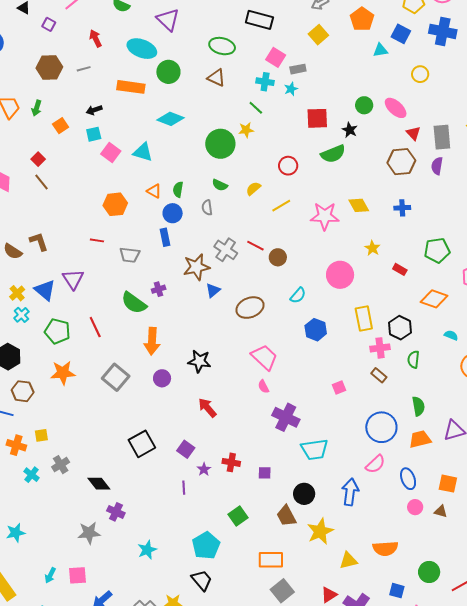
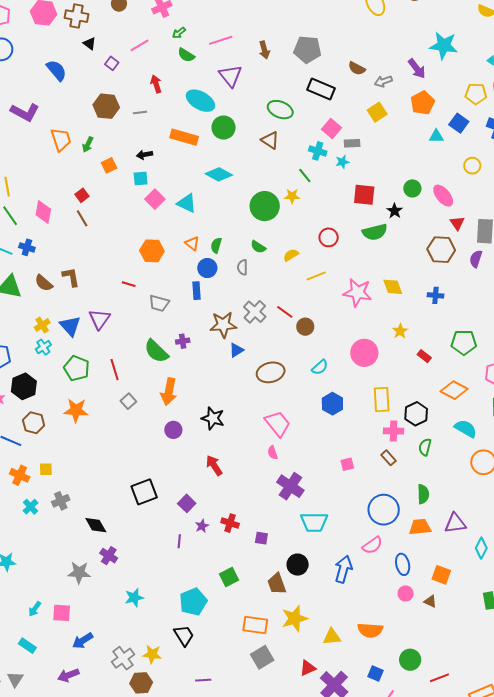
cyan semicircle: (451, 335) -> (466, 429), size x1.6
gray square: (116, 377) -> (128, 401), moved, size x0.6
yellow star: (320, 531) -> (295, 618), moved

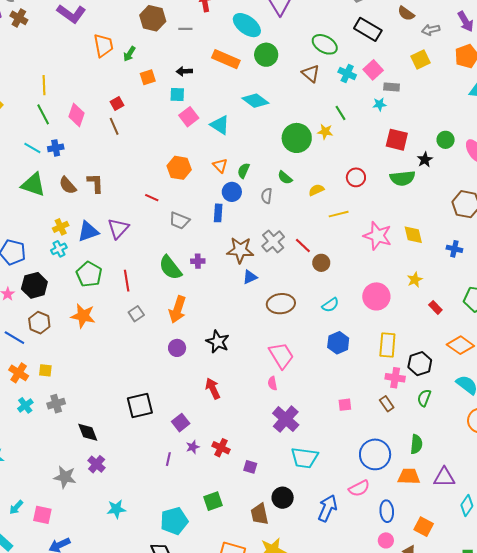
cyan cross: (318, 151) -> (347, 73), moved
blue cross: (27, 247) -> (56, 148), turned -35
blue triangle: (70, 326) -> (88, 232), turned 45

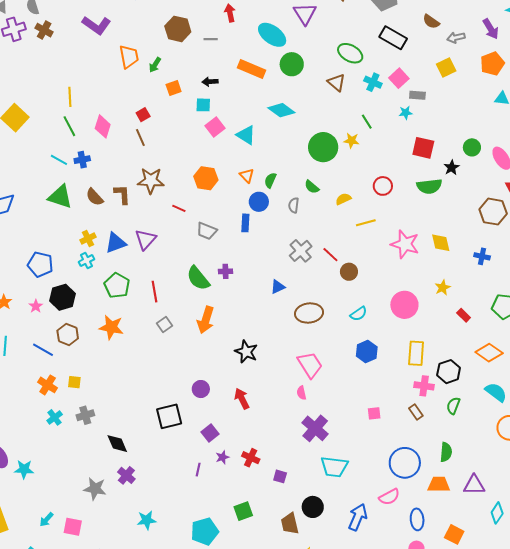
brown star: (240, 250) -> (151, 181), moved
purple circle: (177, 348) -> (201, 389), moved

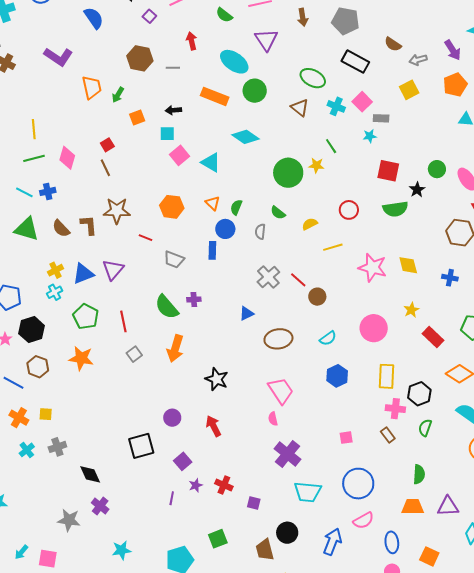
green line: (69, 126) -> (34, 158), turned -75
red rectangle: (464, 315) -> (433, 337), size x1.5
blue circle: (405, 463) -> (358, 484), moved

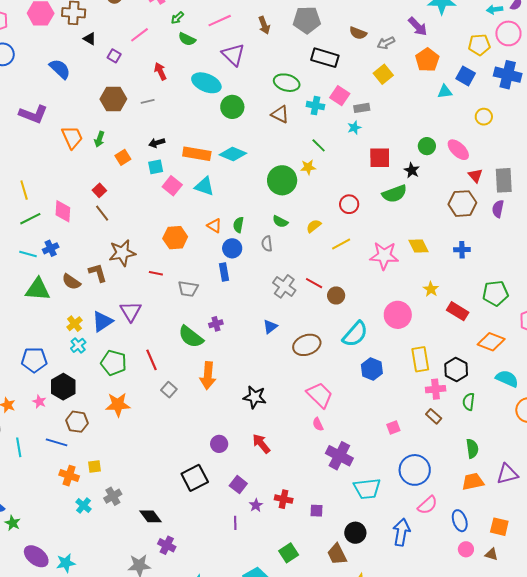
orange rectangle: (215, 96) -> (197, 154), moved
cyan semicircle: (328, 338) -> (355, 334), size x1.6

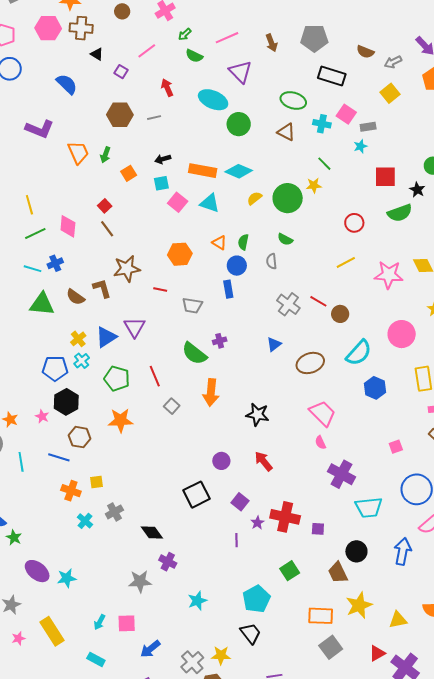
yellow semicircle: (314, 226) -> (254, 198), moved
blue pentagon: (34, 360) -> (55, 368), moved
red cross: (284, 499) -> (285, 517), size x1.6

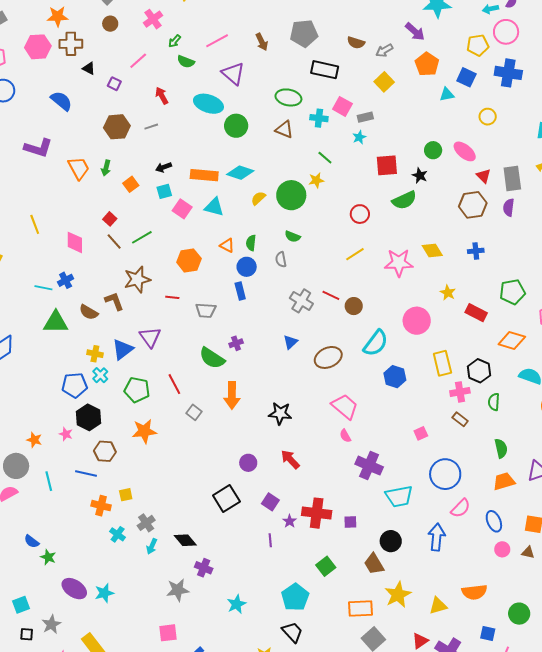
green line: (35, 233) -> (142, 237), moved
yellow cross: (78, 339) -> (95, 354), turned -35
cyan arrow: (100, 622) -> (152, 546), moved

